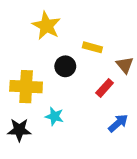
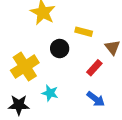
yellow cross: (26, 87) -> (25, 67), turned -36
blue arrow: (118, 123) -> (96, 99), moved, turned 78

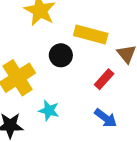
yellow rectangle: (84, 32) -> (91, 34), size x1.5

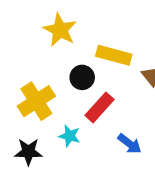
red rectangle: (104, 79) -> (100, 107), moved, size x1.4

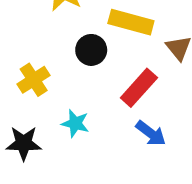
yellow cross: (36, 101) -> (34, 80), size x0.7
red rectangle: (100, 107) -> (139, 88), moved

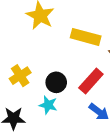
black circle: (91, 50) -> (56, 82), moved

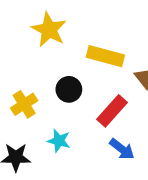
black circle: (56, 82) -> (69, 89), moved

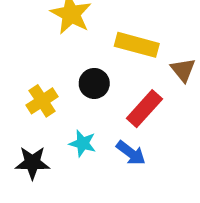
blue arrow: (122, 149) -> (131, 153), moved

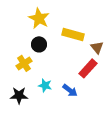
black circle: (94, 83) -> (39, 44), moved
red rectangle: (144, 109) -> (88, 68), moved

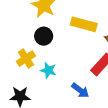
cyan star: (45, 85) -> (48, 70), moved

